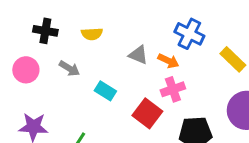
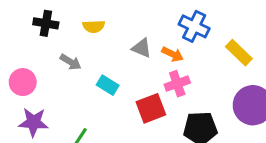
pink circle: (26, 70) -> (23, 82), moved
red square: (147, 113) -> (151, 108), turned 32

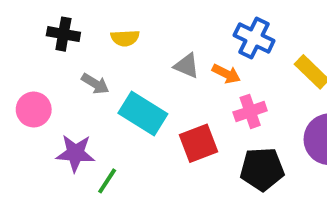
pink cross: (177, 84) -> (250, 111), moved
cyan rectangle: (108, 85) -> (143, 113), size x1.6
purple star: (33, 122) -> (75, 153), moved

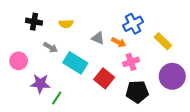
blue cross: (254, 38) -> (133, 24), turned 36
red square: (198, 143) -> (104, 78), turned -30

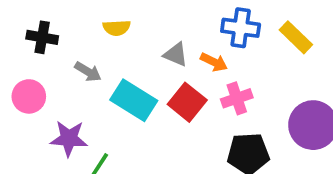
black cross: (34, 22) -> (42, 37), moved
blue cross: (133, 24) -> (241, 28), turned 36
yellow rectangle: (163, 41) -> (296, 37), moved
red square: (104, 78) -> (187, 102), moved

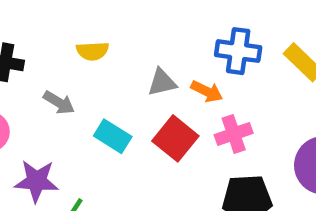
gray triangle: (176, 54) -> (162, 82), turned -36
cyan rectangle: (134, 100) -> (113, 136), size x0.7

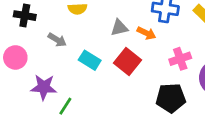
pink cross: (234, 134) -> (180, 59), moved

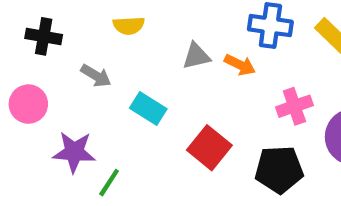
red square: (127, 62) -> (209, 148), moved

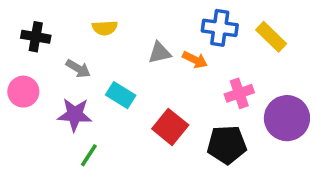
purple star: (74, 152) -> (75, 115), moved

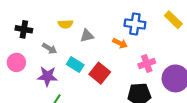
yellow rectangle: (271, 37) -> (173, 20), moved
gray triangle: (160, 53) -> (87, 36), moved
red square: (170, 127) -> (100, 73), moved

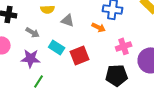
gray triangle: (87, 36) -> (68, 20), turned 32
red square: (100, 73) -> (80, 55), turned 30

